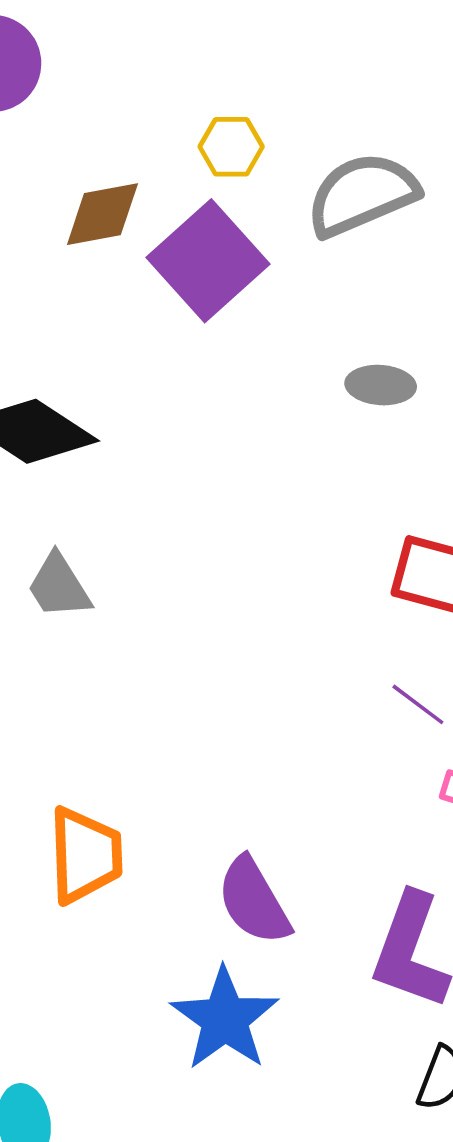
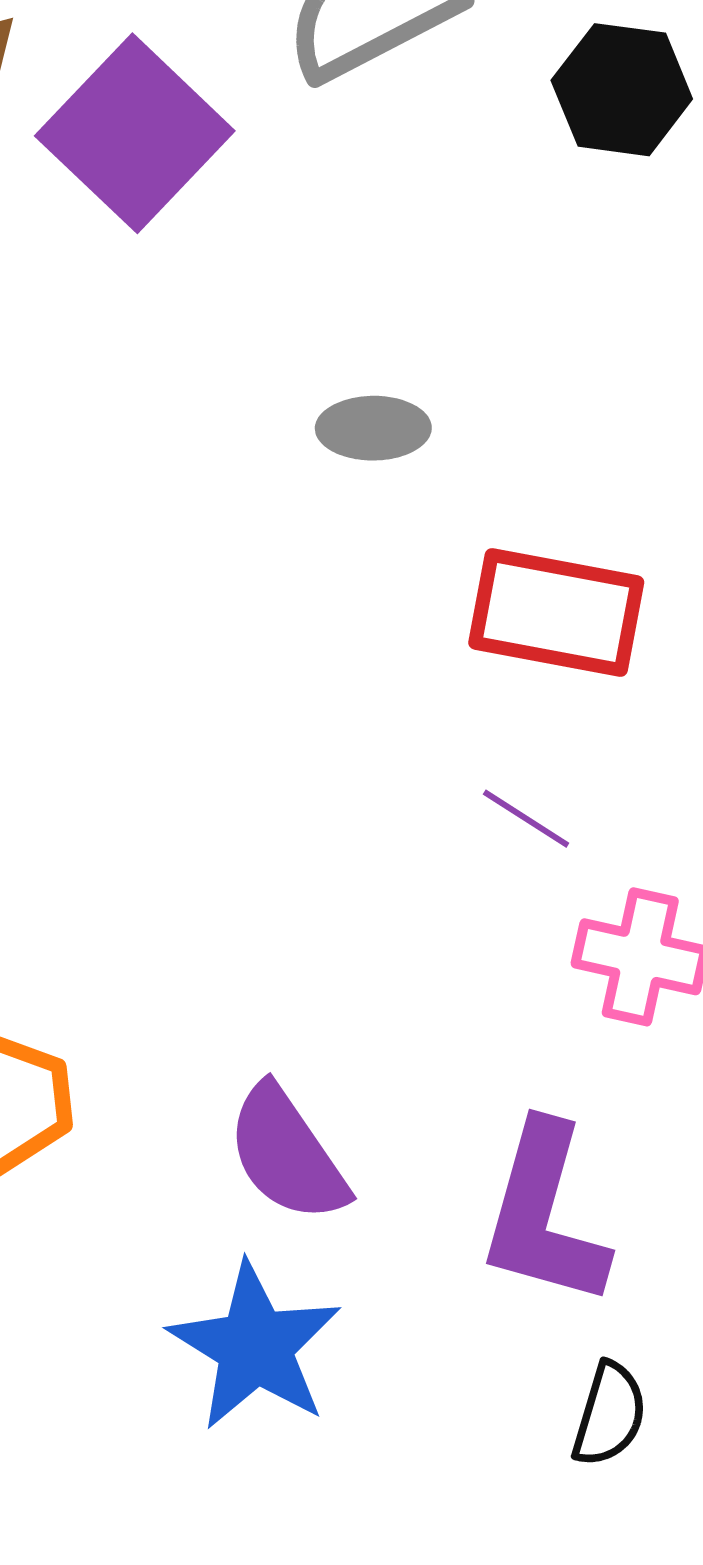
gray ellipse: (381, 385) -> (373, 428), moved

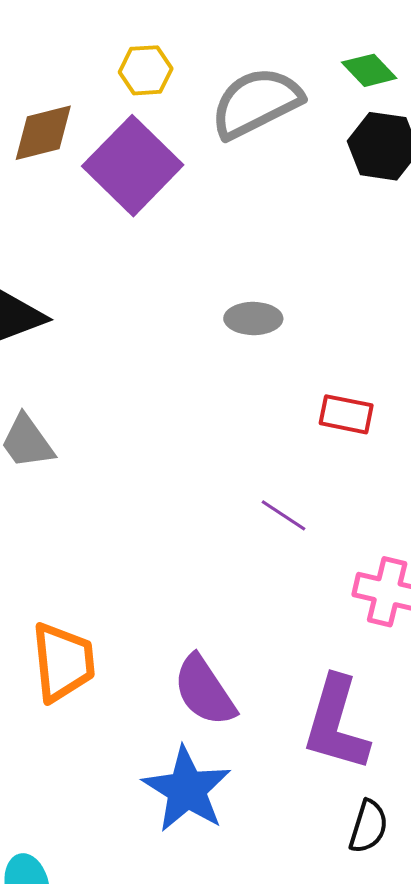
red rectangle: (556, 612) -> (346, 414), size x0.6
purple line: (526, 819) -> (284, 515), moved

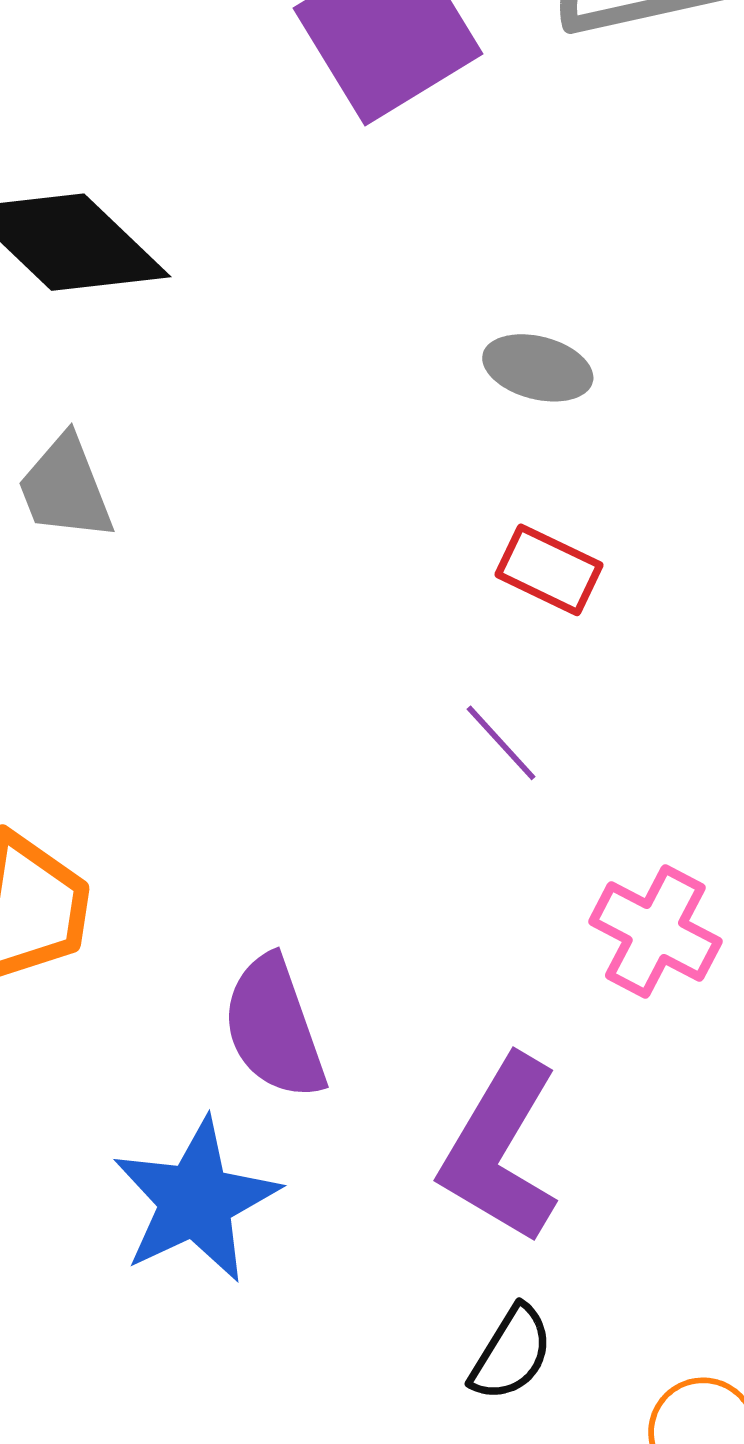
red rectangle: (346, 414) -> (549, 570), moved

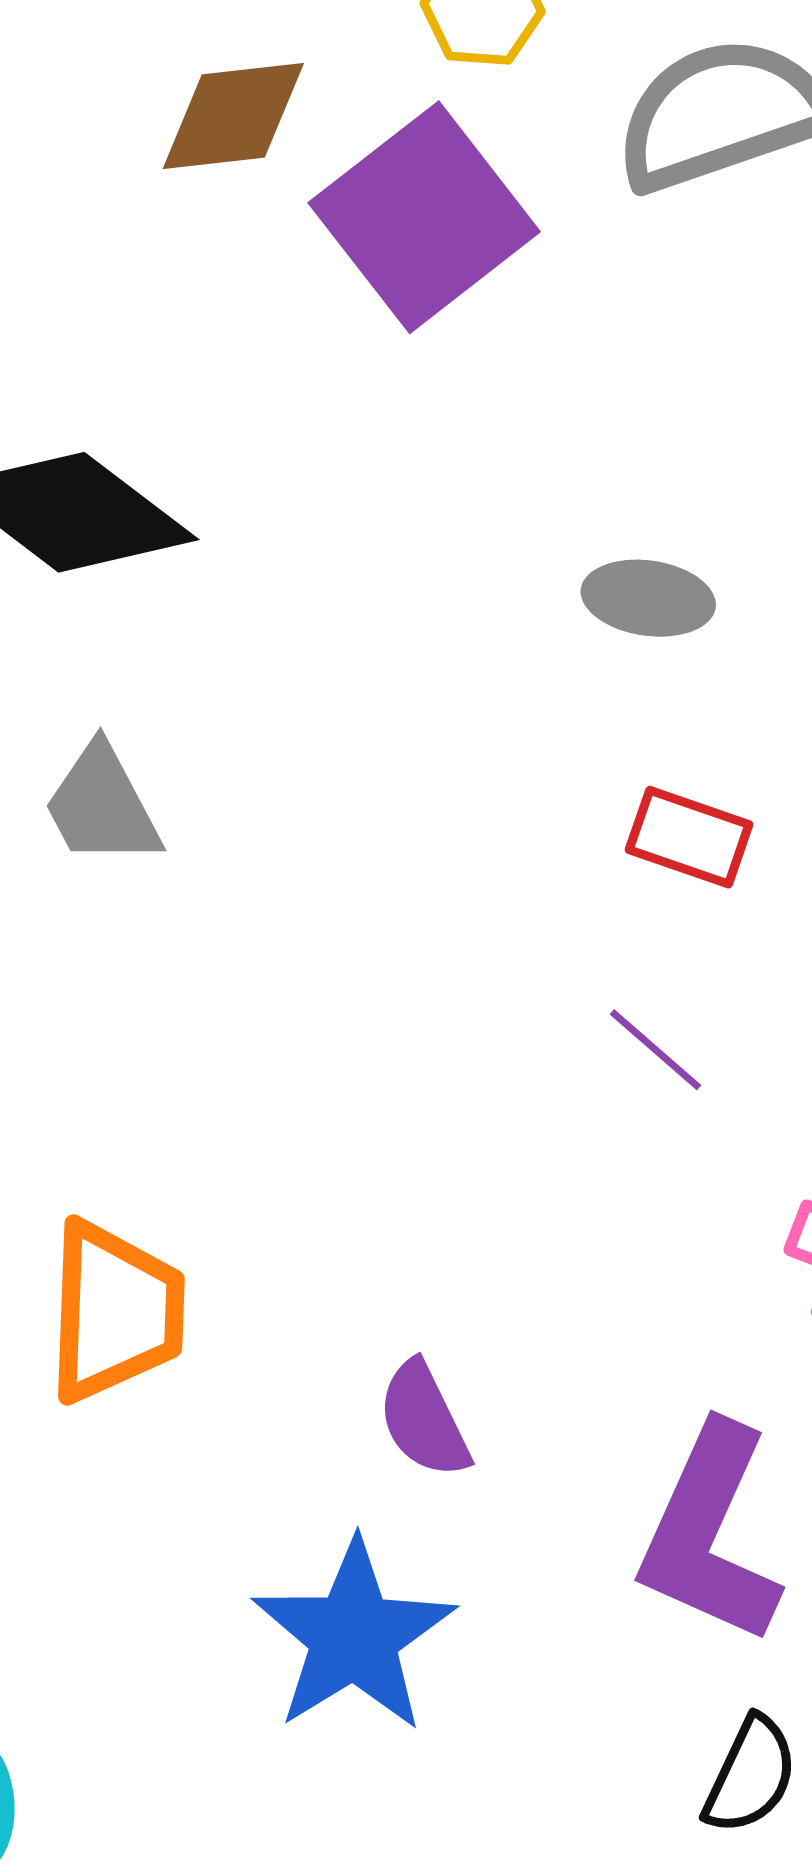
purple semicircle: (274, 1028) -> (424, 1420), size x0.7

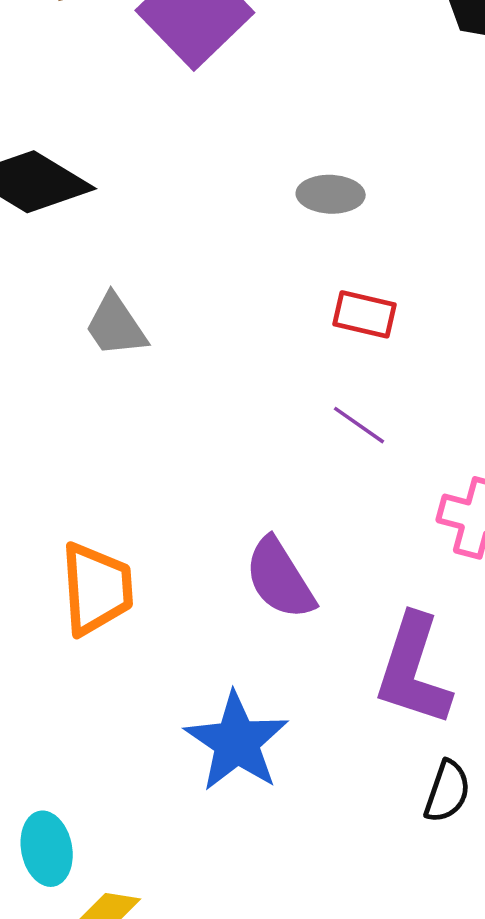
gray trapezoid: (102, 805) -> (116, 326), moved
purple semicircle: (424, 1420) -> (280, 579), moved, size x1.4

